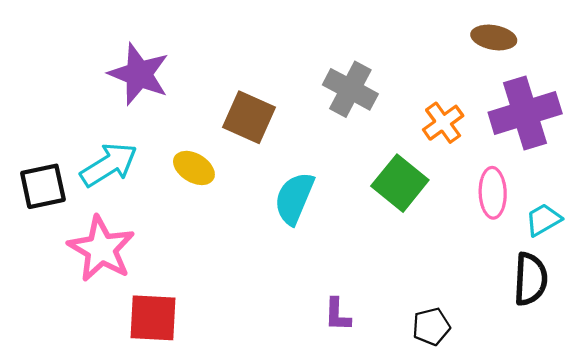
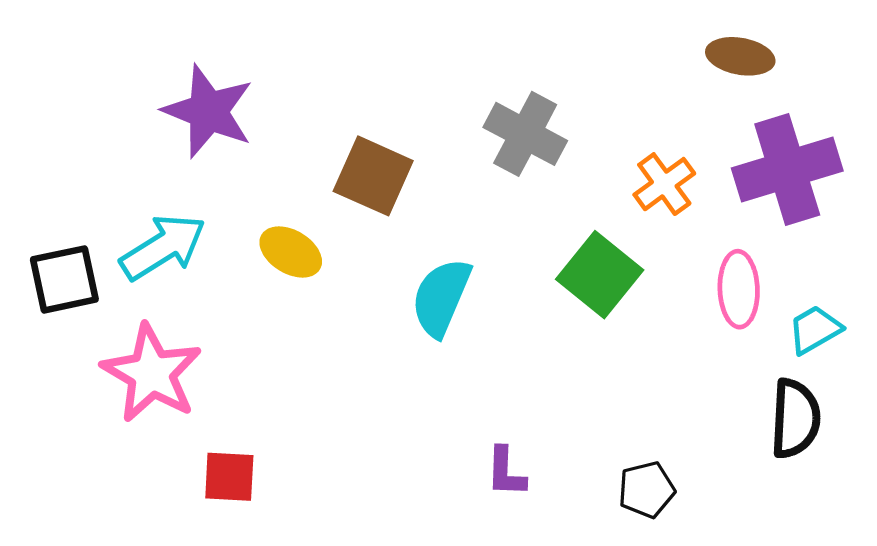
red square: (153, 318) -> (229, 477), size x0.7

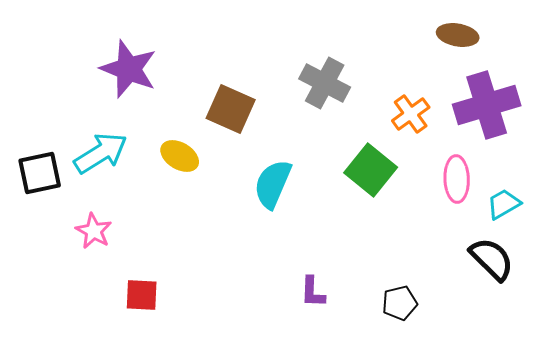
pink star: (152, 373) -> (94, 231), size x0.6
black semicircle: (795, 419) -> (492, 259), turned -48

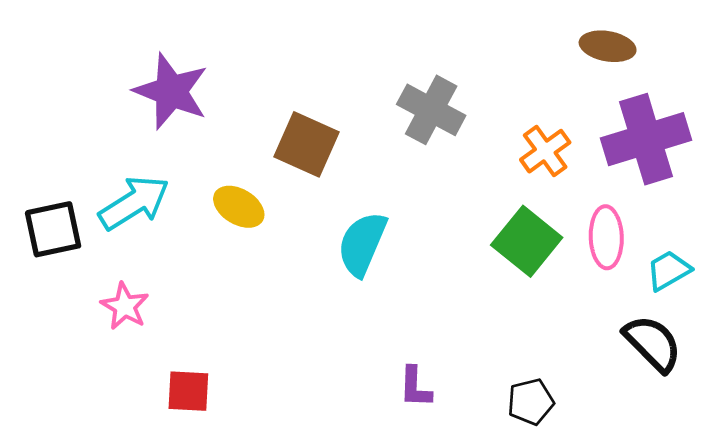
green square: (371, 170) -> (527, 241), moved

